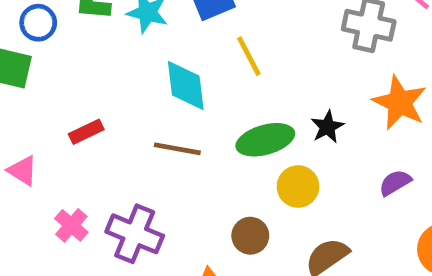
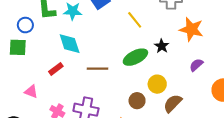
yellow line: (249, 56) -> (135, 20), moved
cyan diamond: (186, 86) -> (70, 44), moved
yellow circle: (298, 186) -> (157, 84), moved

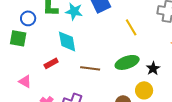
black star: (162, 46) -> (153, 68), moved

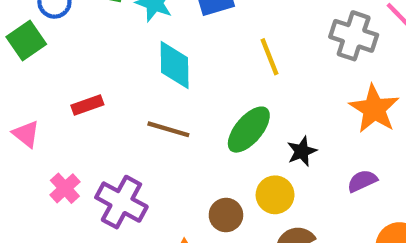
green square: (18, 38) -> (26, 40), turned 36
cyan diamond: (67, 41) -> (175, 65), moved
green ellipse: (127, 62) -> (249, 130), turned -40

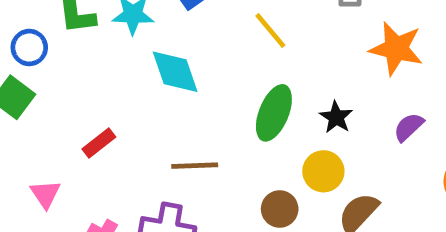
brown line: (168, 129) -> (195, 166), moved
pink triangle: (26, 134) -> (45, 194), turned 36

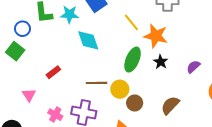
orange star: (396, 49) -> (156, 36), moved
yellow circle: (323, 171) -> (120, 89), moved

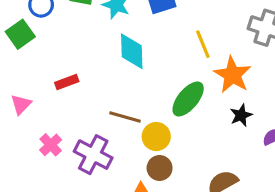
black star: (161, 62) -> (241, 115), moved
brown circle: (135, 103) -> (160, 168), moved

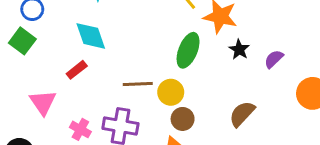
cyan diamond: (132, 51) -> (91, 36), moved
pink triangle: (21, 104) -> (43, 102), size x1.4

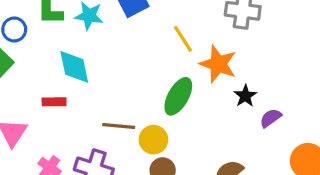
black star: (239, 50) -> (245, 96), moved
red rectangle: (77, 70) -> (54, 102), turned 30

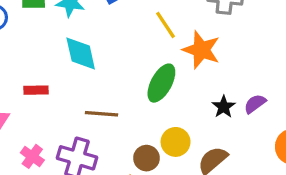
cyan diamond: (74, 67) -> (81, 53), moved
black star: (245, 96) -> (224, 107), moved
yellow circle: (153, 140) -> (176, 142), moved

